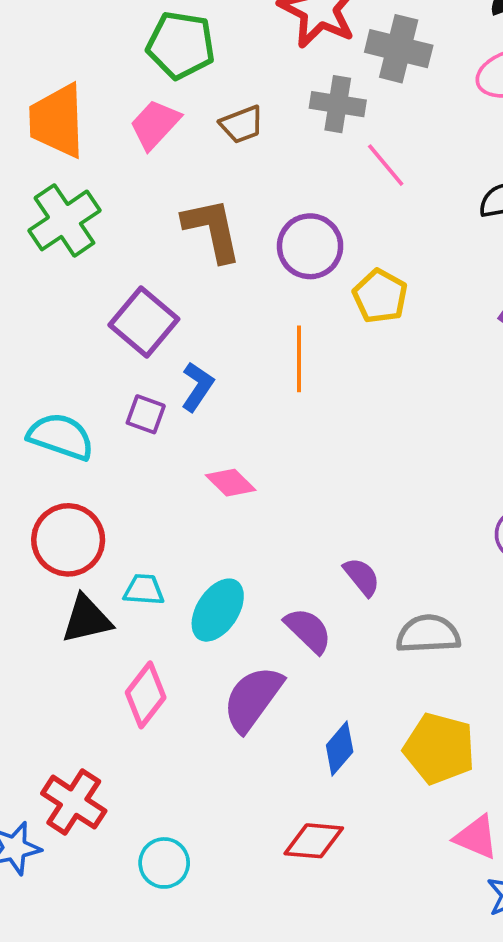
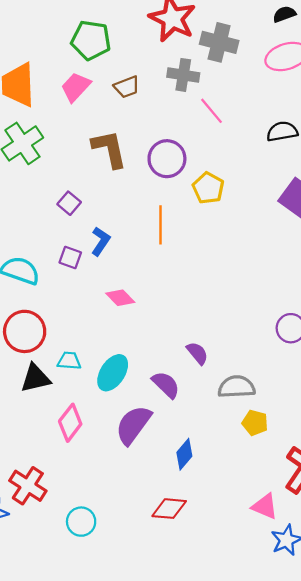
purple square: (144, 322) -> (69, 203), size x0.6
yellow pentagon: (439, 749) -> (255, 423), moved, size x0.6

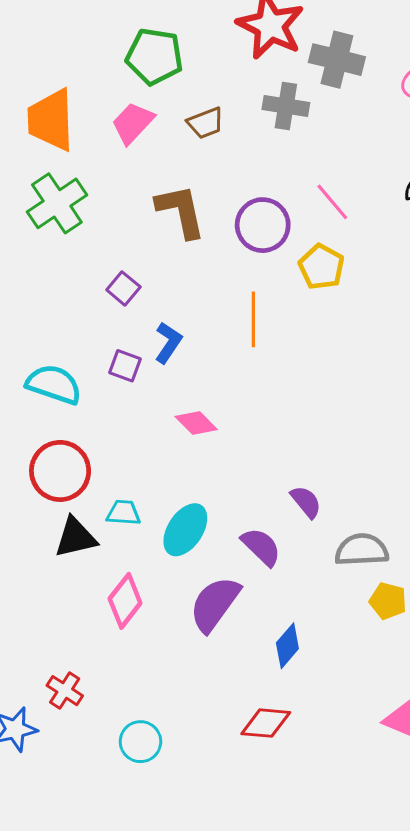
pink line: (212, 111) -> (332, 202), moved
red cross: (28, 486) -> (65, 691), size x0.7

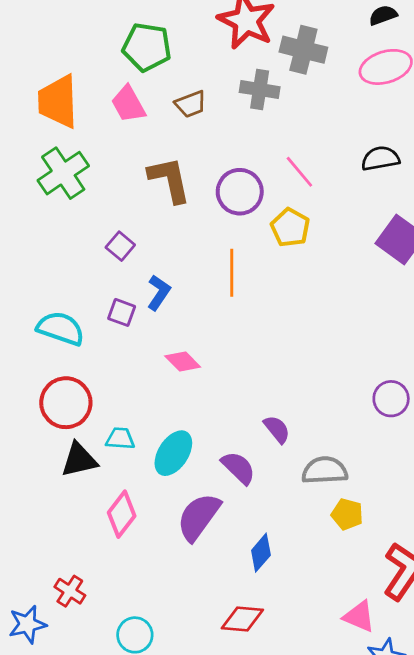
pink trapezoid: (133, 123) -> (128, 104), turned -72

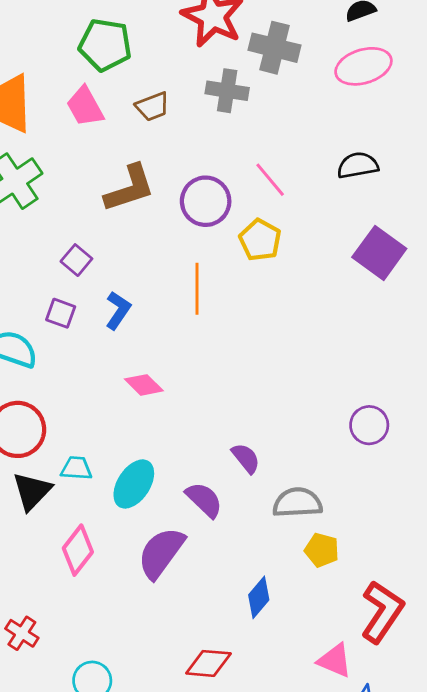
brown L-shape: (169, 180) -> (130, 188), turned 84
purple square: (122, 312) -> (61, 313), moved
black triangle: (79, 460) -> (32, 491), turned -33
blue diamond: (261, 553) -> (259, 597), moved

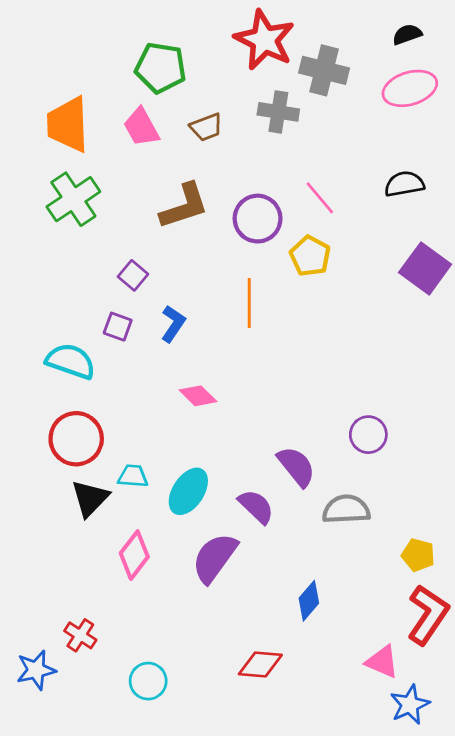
purple circle: (369, 425) -> (368, 435), moved
purple semicircle: (246, 458) -> (296, 466), size x1.4
yellow pentagon: (322, 550) -> (418, 555), moved

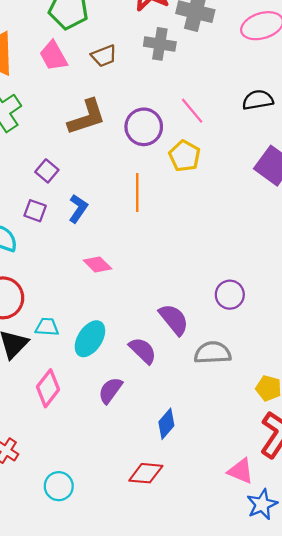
purple semicircle: (215, 558) -> (110, 390), size x0.7
blue diamond: (309, 601) -> (166, 424), moved

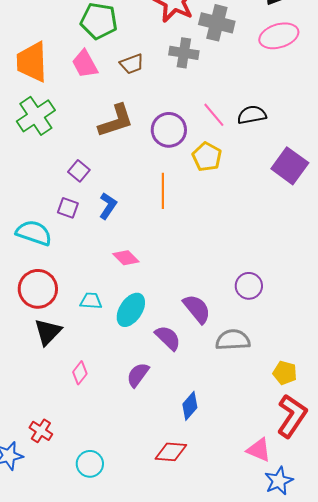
black semicircle: (258, 100) -> (252, 115), moved
cyan trapezoid: (47, 327) -> (91, 301), moved
cyan ellipse: (90, 339) -> (131, 310), moved
pink diamond: (48, 388) -> (80, 373), size x0.7

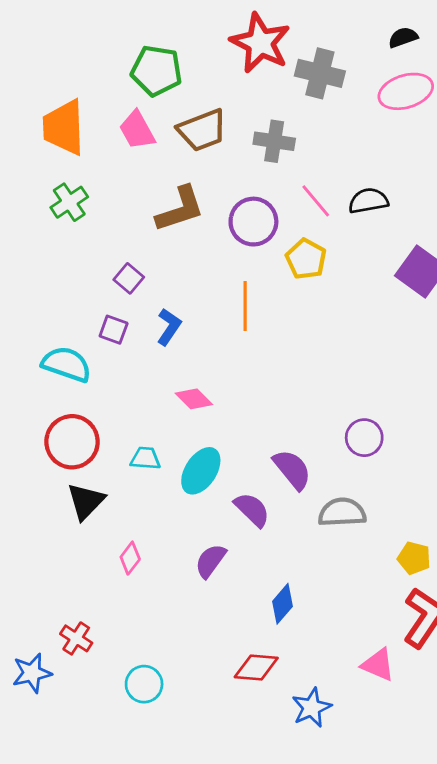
gray cross: (184, 53) -> (274, 141), moved
brown trapezoid: (132, 64) -> (202, 130), size x1.5
green cross: (36, 116) -> (69, 202), size x0.7
blue star: (279, 481) -> (312, 708), moved

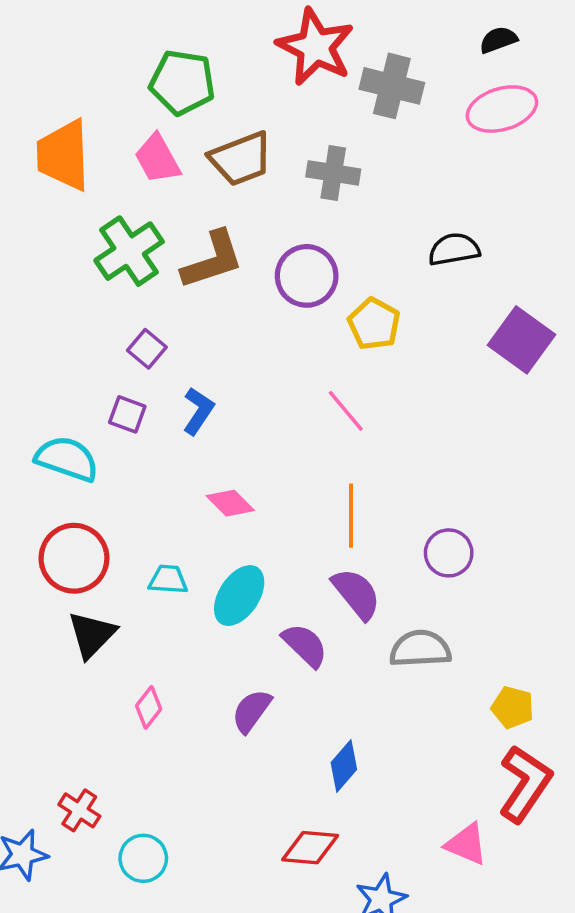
pink line: (316, 201) -> (346, 411), moved
green cross: (69, 202) -> (129, 251), moved, size x1.4
orange line: (245, 306) -> (351, 516), moved
cyan circle: (144, 684) -> (143, 858), moved

